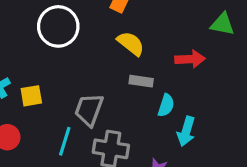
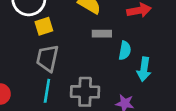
yellow square: (31, 96) -> (44, 26), moved
gray trapezoid: (89, 110) -> (47, 58), moved

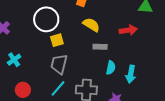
cyan semicircle: (125, 50) -> (111, 68), moved
cyan line: (47, 91) -> (58, 88), turned 30

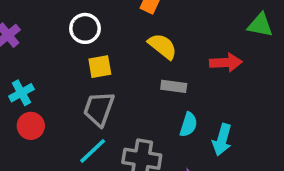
white circle: (46, 19) -> (85, 28), size x0.7
red circle: (23, 90) -> (31, 126), moved

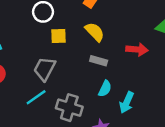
yellow square: (100, 67) -> (58, 36), moved

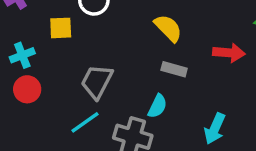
yellow square: (58, 36) -> (61, 28), moved
cyan semicircle: (105, 89) -> (157, 106), moved

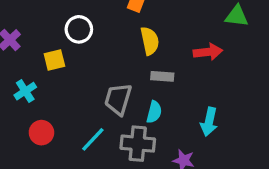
yellow semicircle: (168, 28) -> (150, 41), turned 44
gray trapezoid: (97, 81) -> (118, 99), moved
red circle: (27, 89) -> (41, 133), moved

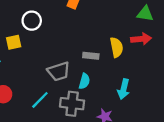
yellow semicircle: (150, 41) -> (117, 47), moved
red arrow: (208, 52) -> (141, 39), moved
gray trapezoid: (118, 99) -> (59, 71), turned -125

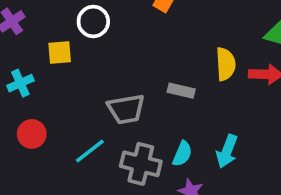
yellow semicircle: (117, 47) -> (226, 64), moved
cyan semicircle: (84, 81) -> (182, 154), moved

